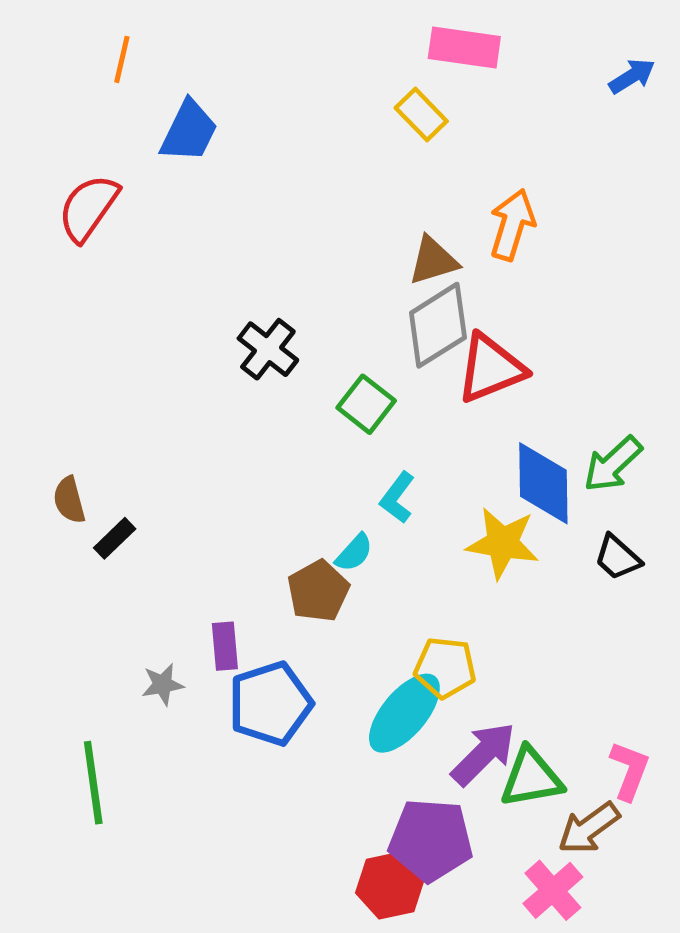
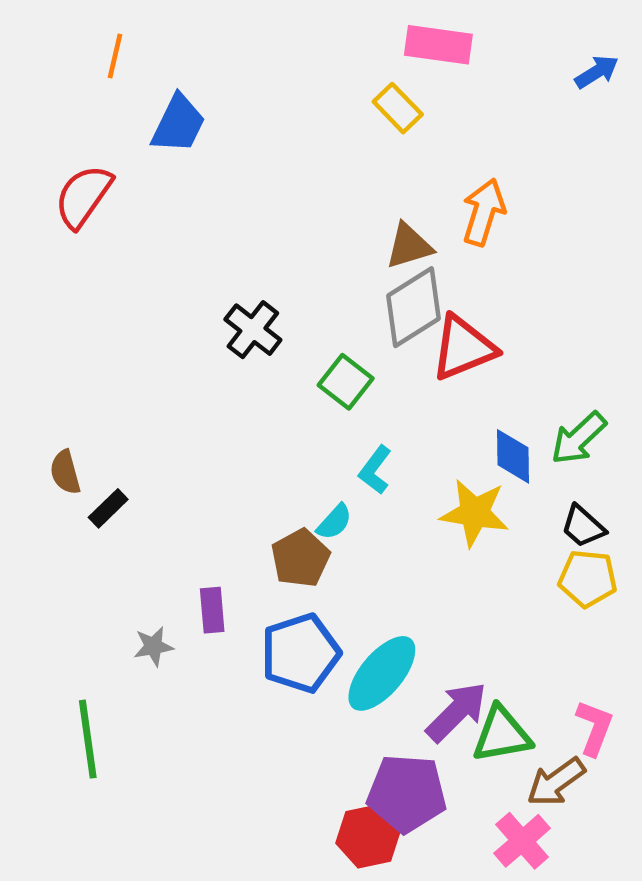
blue diamond: (543, 483) -> (513, 456), size x0.7
yellow pentagon: (445, 668) -> (588, 578), moved
blue pentagon: (270, 704) -> (300, 653), moved

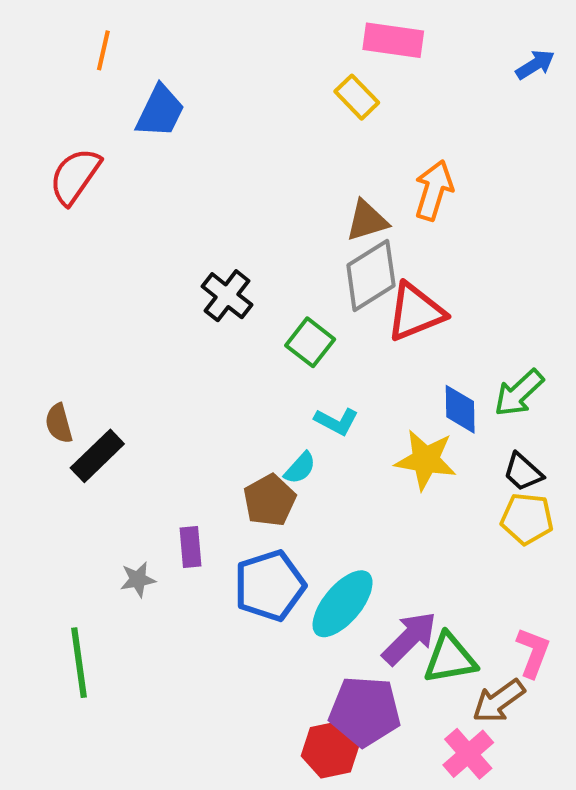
cyan L-shape: (375, 470) -> (336, 421), turned -99
black rectangle: (108, 508) -> (97, 456), size x1.5

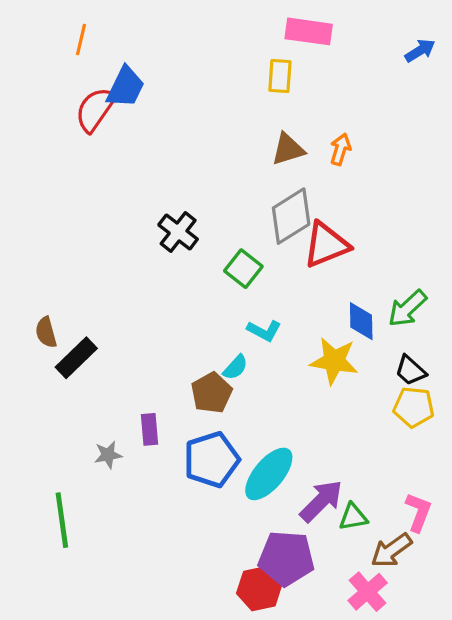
yellow rectangle: (357, 97) -> (280, 76), turned 48
red semicircle: (75, 176) -> (95, 109), moved
orange arrow: (434, 190) -> (340, 149), size x0.7
brown triangle: (367, 221) -> (288, 149), moved
green triangle: (450, 658) -> (353, 517), size x0.7

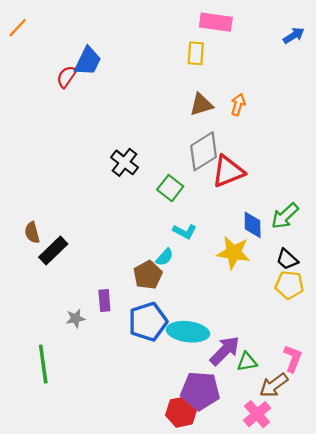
orange line: (81, 39) -> (18, 28), moved, turned 30
red semicircle: (95, 109) -> (67, 77), size x0.7
cyan ellipse: (269, 474) -> (188, 332), turned 57

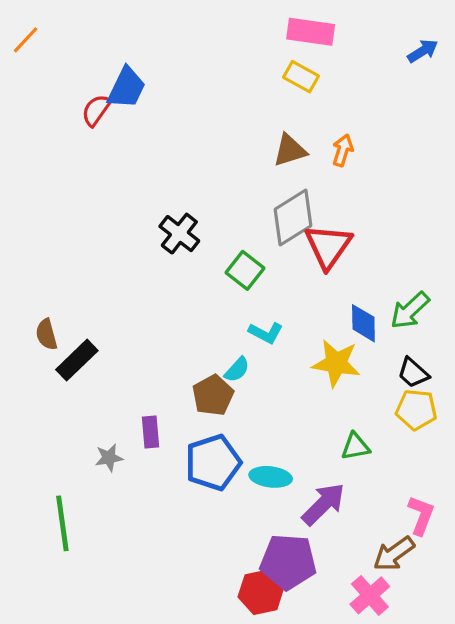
yellow rectangle: (196, 53) -> (301, 77), moved, turned -65
red triangle: (228, 171) -> (328, 246), turned -33
cyan ellipse: (188, 332) -> (271, 477), size x0.7
green triangle: (247, 362) -> (355, 446), moved

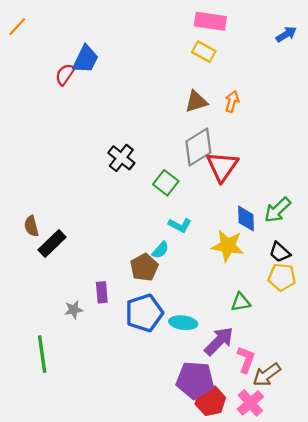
pink L-shape: (421, 515) -> (246, 360), moved
red hexagon: (261, 592) -> (210, 401), moved

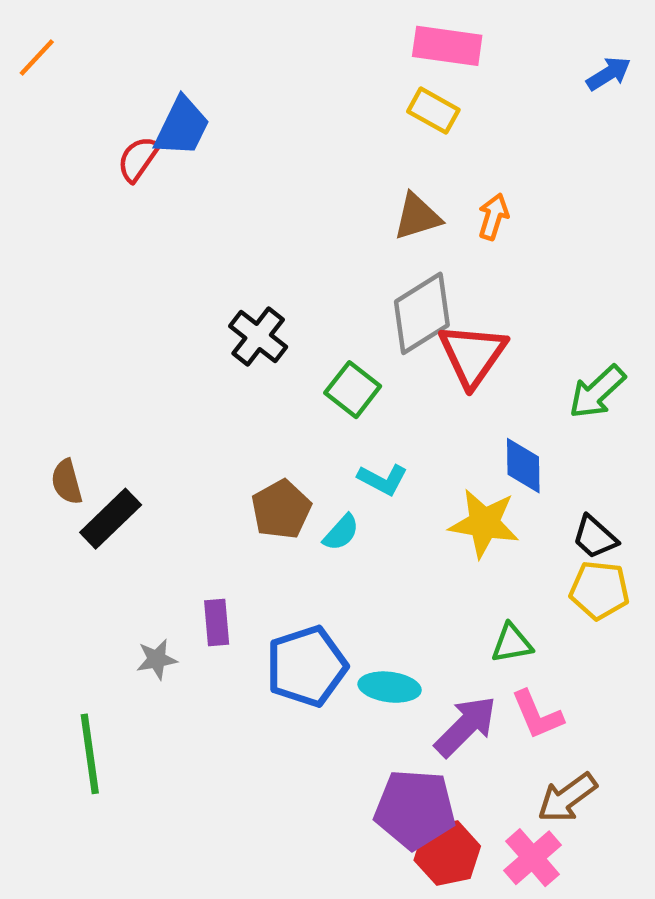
green arrow: (278, 210) -> (597, 392), moved
brown pentagon: (144, 267) -> (281, 509), moved
pink L-shape: (246, 360) -> (537, 715), moved, turned 136

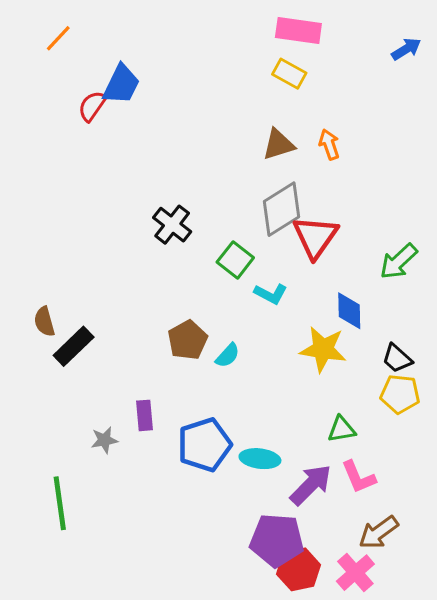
orange line: (37, 57) -> (58, 38), moved
orange arrow: (493, 217) -> (329, 144), turned -36
cyan L-shape: (383, 479) -> (271, 294), moved

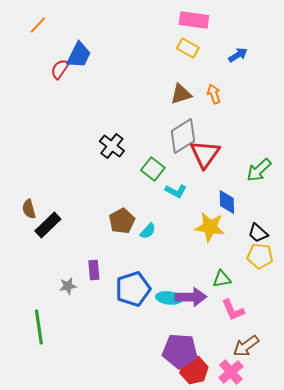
blue arrow: (406, 49) -> (238, 55), moved
purple arrow: (311, 485) -> (191, 297), moved, turned 44

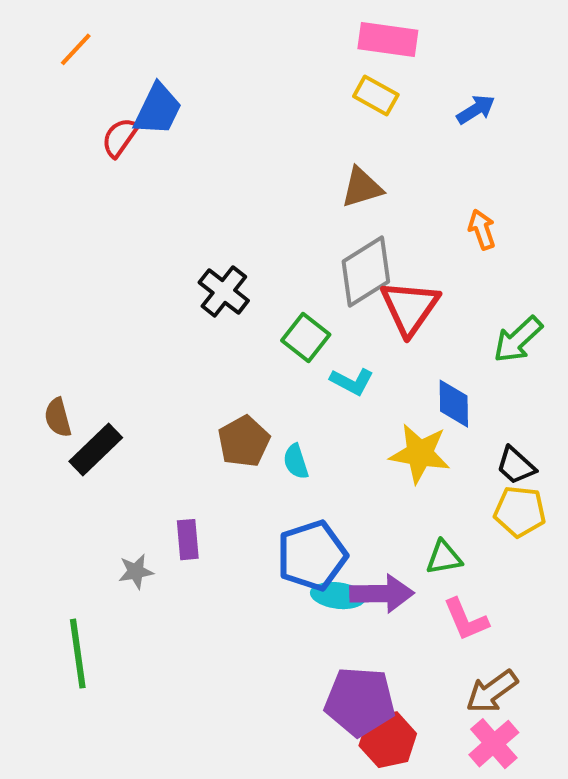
orange arrow: (214, 94) -> (482, 229), moved
cyan semicircle: (148, 231) -> (296, 462), turned 120
blue pentagon: (133, 289) -> (312, 556), moved
pink cross: (231, 372) -> (494, 744), moved

